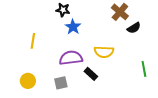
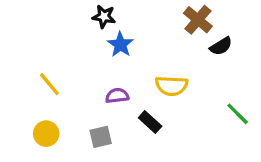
yellow line: (33, 41) -> (49, 84), moved, turned -49
purple semicircle: (71, 58) -> (117, 96), size x0.6
green line: (144, 69) -> (238, 114), turned -35

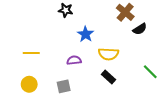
blue star: (120, 45) -> (86, 34), moved
yellow line: (49, 84) -> (31, 53), turned -49
black rectangle: (150, 122) -> (108, 77), moved

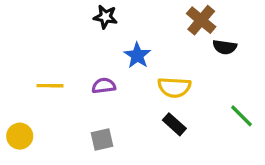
black semicircle: (140, 29) -> (225, 47), turned 40
purple semicircle: (74, 60) -> (104, 86), moved
yellow circle: (29, 84) -> (20, 136), moved

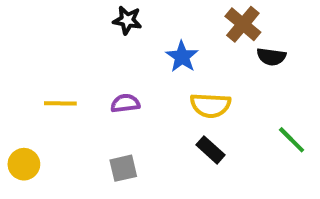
blue star: (137, 55) -> (182, 57), moved

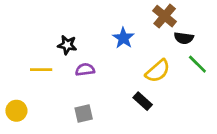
black star: (127, 20) -> (67, 45), moved
yellow semicircle: (210, 105) -> (158, 71), moved, turned -44
green line: (292, 140) -> (197, 64), moved

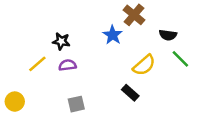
brown cross: (165, 16) -> (134, 15), moved
yellow line: (41, 70) -> (37, 64), turned -42
purple semicircle: (85, 70) -> (67, 65), moved

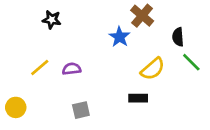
black semicircle: (168, 35) -> (178, 37), turned 78
black star: (61, 41) -> (52, 20), moved
black rectangle: (130, 93) -> (138, 98), turned -42

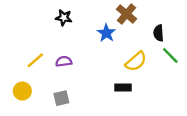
black star: (52, 20) -> (64, 18), moved
yellow circle: (16, 107) -> (22, 91), moved
gray square: (81, 110) -> (61, 98), moved

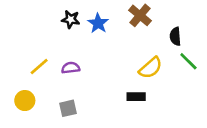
blue star: (106, 33) -> (98, 23), moved

